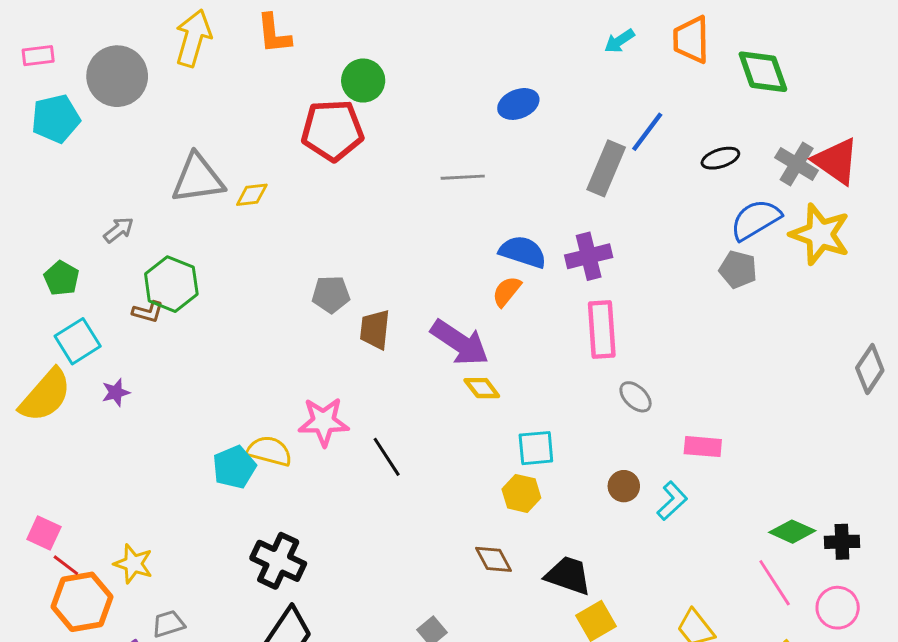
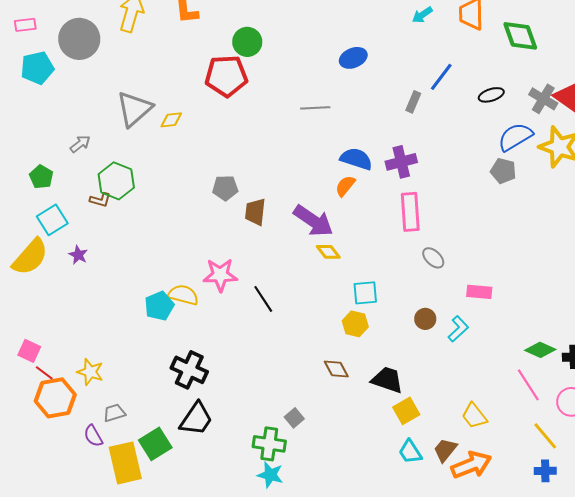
gray rectangle: (606, 168) -> (413, 102), size x0.6
gray triangle: (198, 179) -> (134, 109), turned -33
purple star: (116, 392) -> (78, 255), turned -30

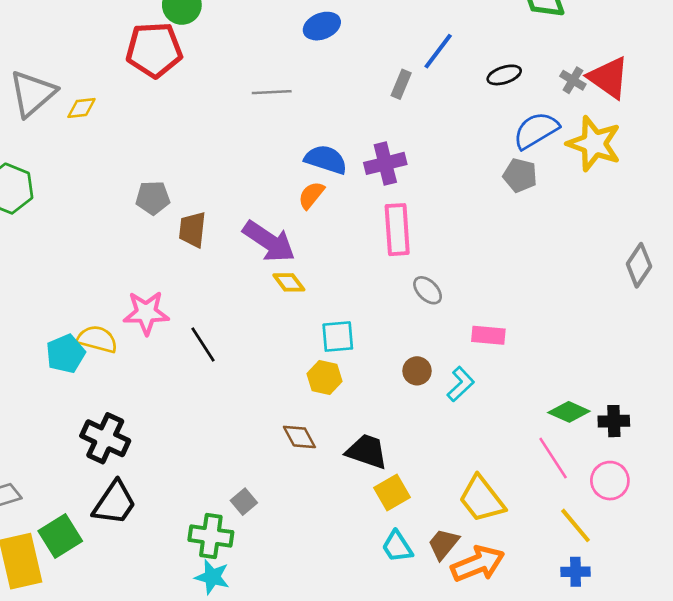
gray cross: (543, 99) -> (573, 80), size x0.7
yellow trapezoid: (474, 416) -> (482, 499), size x1.4

